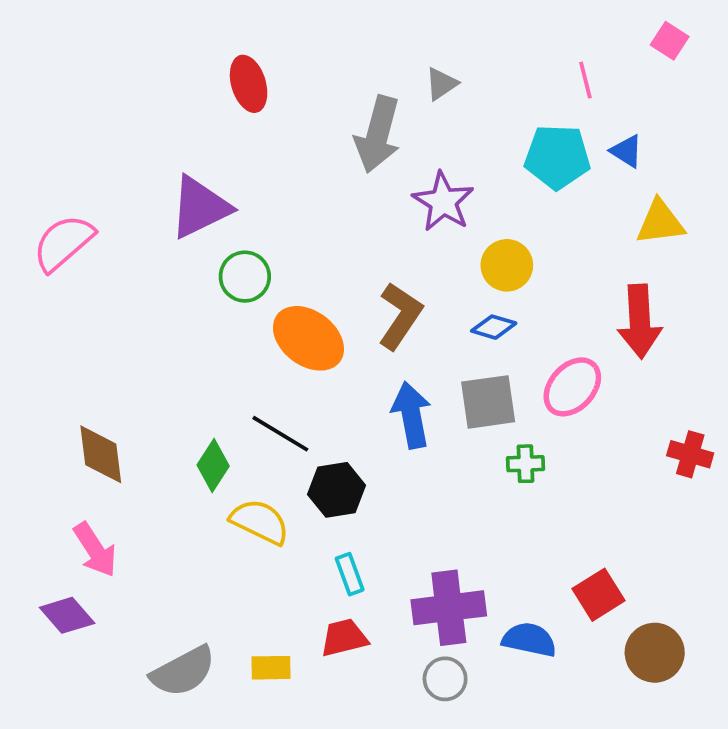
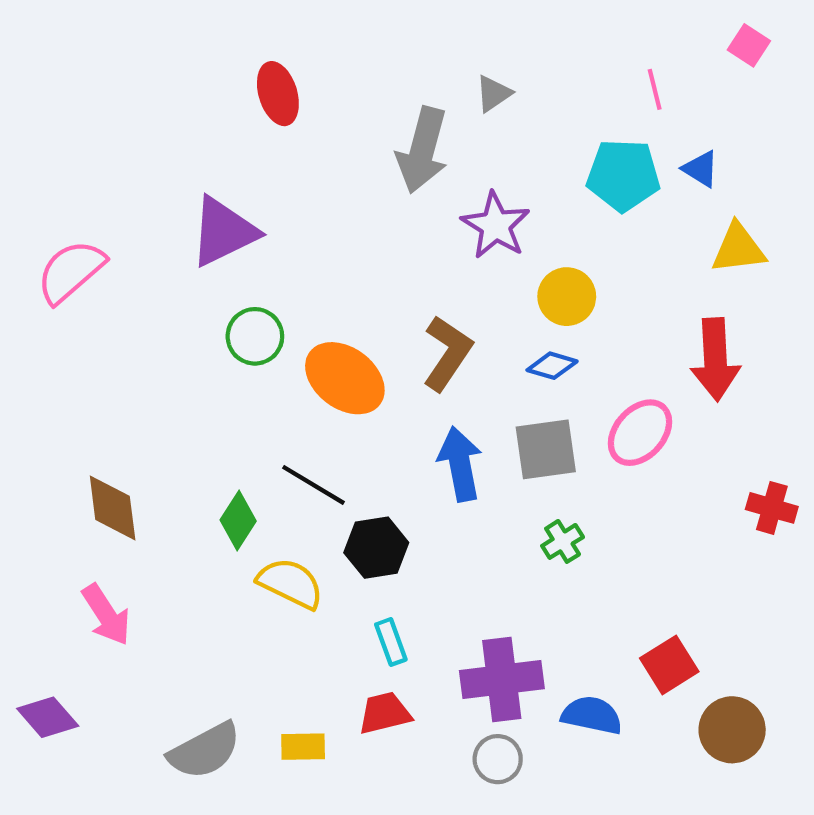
green circle: (245, 277) -> (255, 336), moved
green cross: (526, 464) -> (563, 541), moved, turned -30
purple diamond: (67, 615) -> (48, 717), moved

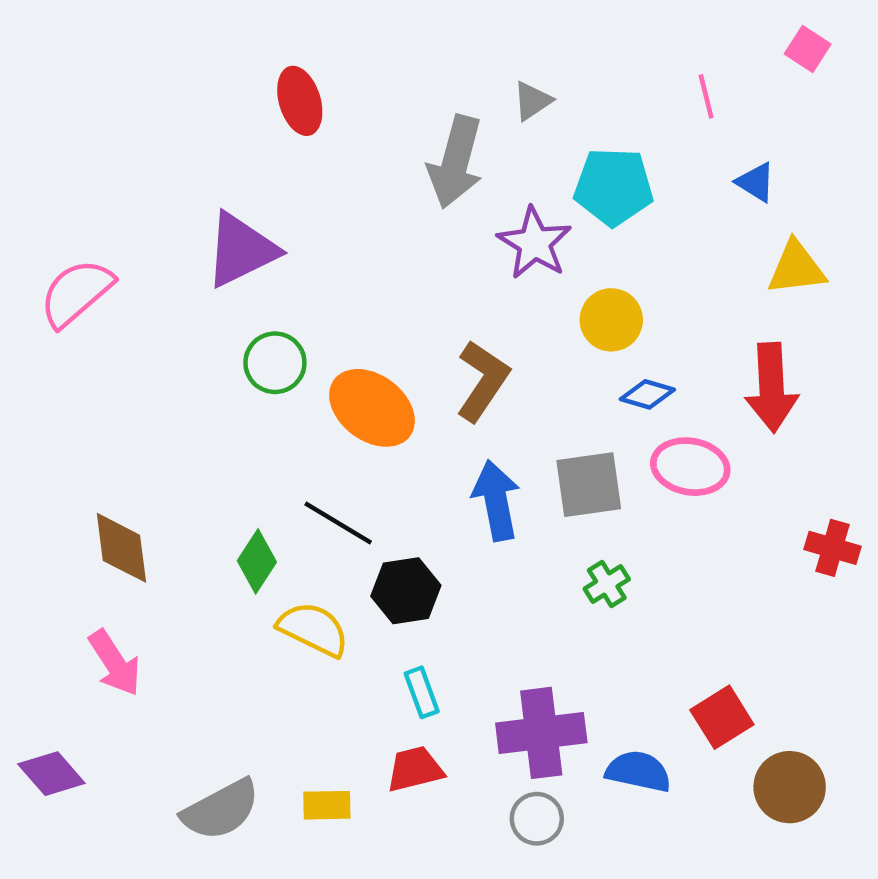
cyan pentagon: (623, 175) -> (614, 187), moved
blue diamond: (552, 366) -> (647, 394), moved
pink ellipse: (640, 433) -> (690, 467), turned 58

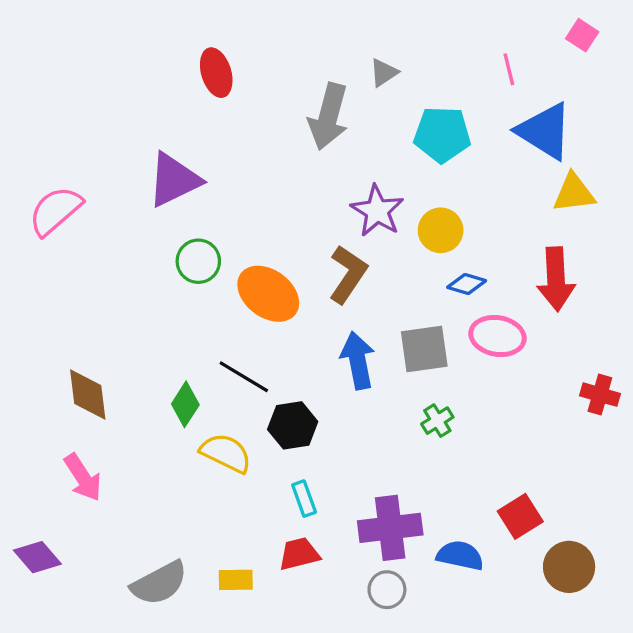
blue triangle: (756, 182) -> (545, 131), size x2.0
purple star: (535, 243) -> (377, 211), moved

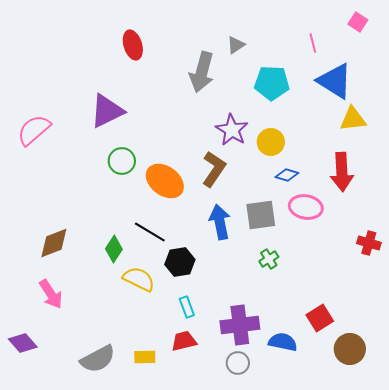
brown diamond: (88, 395) -> (54, 243), turned 76

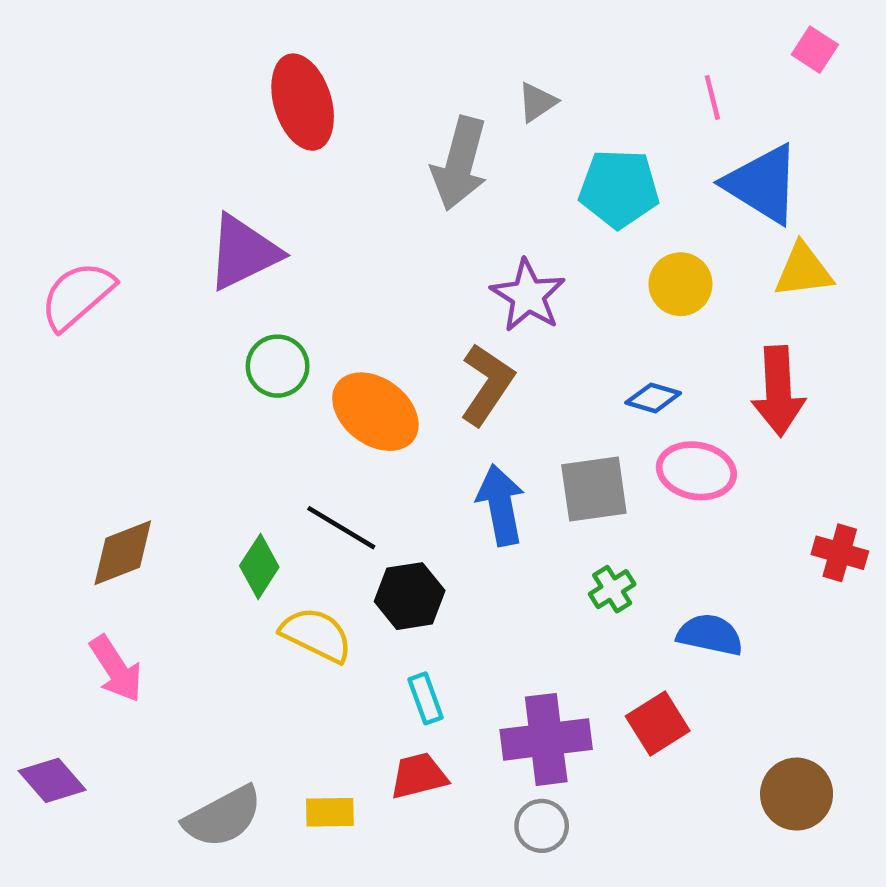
red ellipse: (133, 45) -> (303, 102), size x1.4
yellow circle: (271, 142) -> (680, 284), moved
red square: (320, 318) -> (658, 723), moved
blue semicircle: (283, 342) -> (710, 635), moved

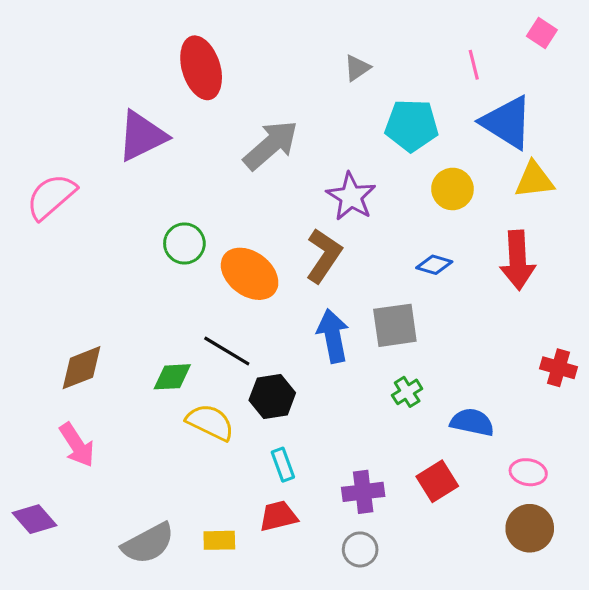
gray arrow: (460, 164) -> (271, 145), moved, turned -146
purple triangle: (243, 252) -> (142, 136), moved
pink ellipse: (696, 471) -> (528, 472), moved, size x0.7
green diamond: (259, 566) -> (172, 377), turned 54
purple cross: (546, 739) -> (363, 492), size x0.7

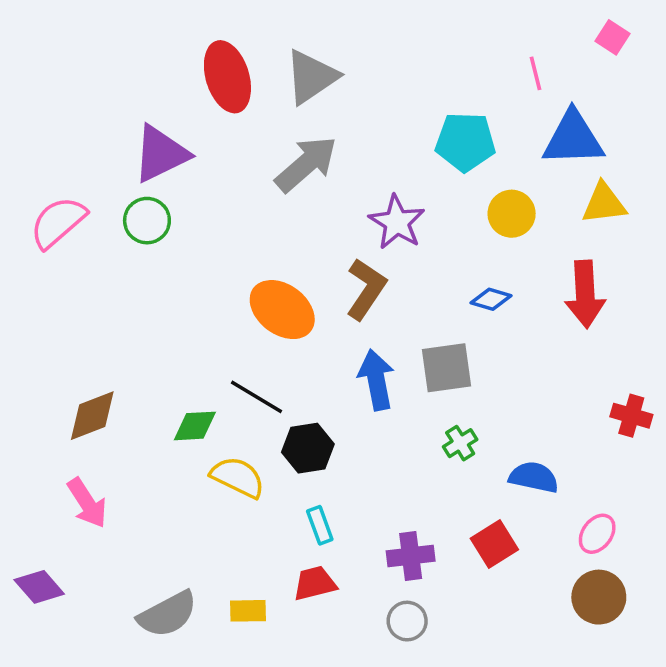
gray triangle: (357, 68) -> (311, 77), moved, size x1.8
blue triangle: (507, 122) -> (573, 138), turned -34
green circle: (184, 244) -> (147, 221), moved
pink ellipse: (528, 472) -> (597, 534), turned -64

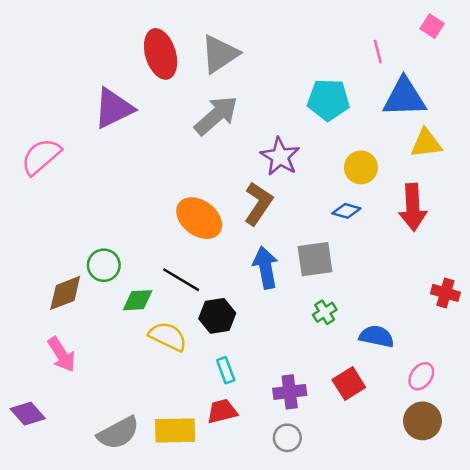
yellow circle: (512, 214) -> (361, 167), moved
green circle: (147, 221) -> (104, 265), moved
yellow rectangle: (248, 611) -> (175, 431), size x1.6

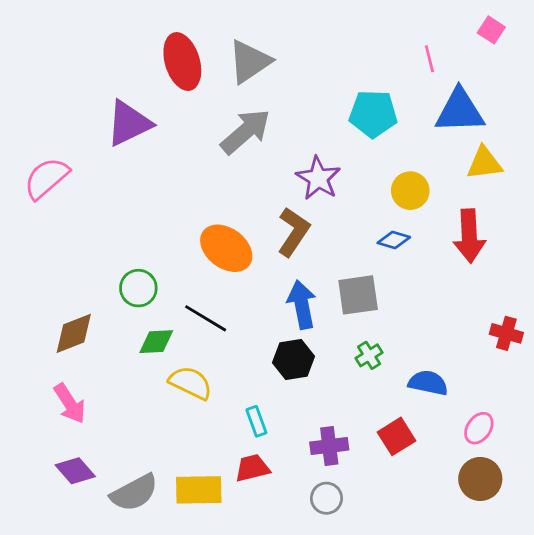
green circle: (104, 265) -> (138, 288), moved
black hexagon: (217, 316) -> (294, 360), moved
purple diamond: (28, 414) -> (75, 471), moved

